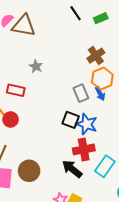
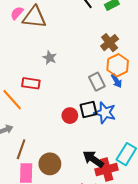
red circle: (11, 119) -> (70, 116), moved
black square: (71, 120) -> (88, 109), turned -30
red cross: (84, 149) -> (107, 169), moved

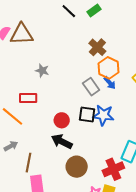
black square: (88, 109) -> (87, 115), turned 30
red circle: (70, 116) -> (62, 120), moved
black arrow: (93, 159) -> (62, 141), moved
brown circle: (50, 164) -> (77, 167), moved

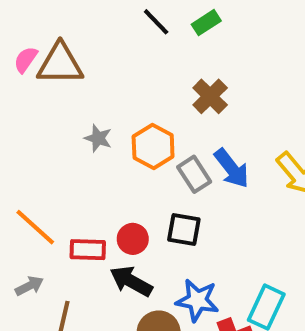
orange hexagon: (109, 68) -> (153, 147), moved
blue arrow: (110, 83) -> (232, 168), size x1.5
red rectangle: (28, 98) -> (88, 250), moved
blue star: (103, 115) -> (197, 300), moved

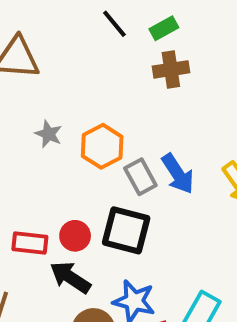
brown cross: (210, 96) -> (171, 69), moved, turned 32
black square: (184, 230) -> (126, 230), size x1.4

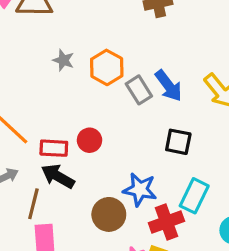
black square: (126, 230) -> (178, 142), moved, size x0.7
black arrow: (70, 277) -> (58, 176), moved

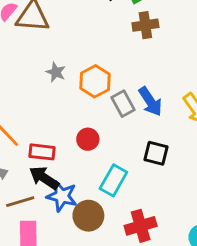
red circle: (90, 140) -> (88, 139), moved
blue star: (140, 190) -> (62, 196), moved
cyan rectangle: (194, 196) -> (113, 180), moved
brown line: (33, 204) -> (20, 202), turned 56

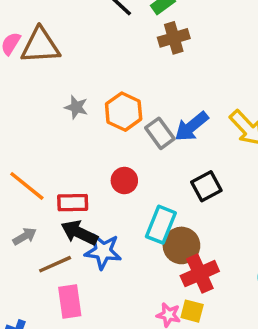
blue arrow: (150, 101) -> (192, 126), turned 92
black square: (156, 153) -> (206, 186), turned -35
brown circle: (88, 216) -> (181, 245), moved

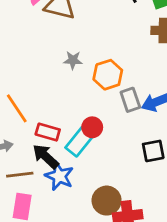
gray star: (76, 107) -> (73, 60), turned -30
cyan rectangle: (161, 225) -> (79, 142), moved
brown circle: (181, 245) -> (107, 201), moved

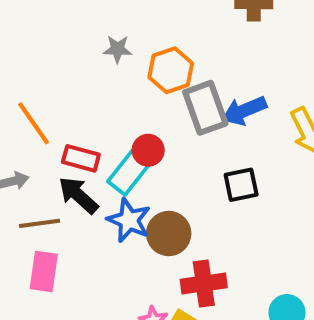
gray rectangle: (130, 100) -> (205, 108), size x1.4
blue star: (59, 176) -> (129, 220), moved
brown circle: (107, 201) -> (169, 234), moved

